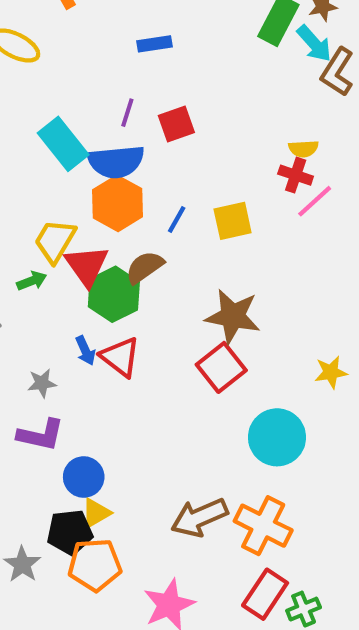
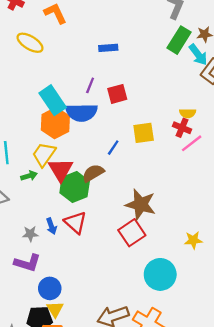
orange hexagon: (118, 203) -> (55, 123), moved
yellow square: (233, 221) -> (144, 133), moved
blue arrow: (85, 351) -> (51, 226), moved
yellow triangle: (96, 513) -> (55, 309), turned -36

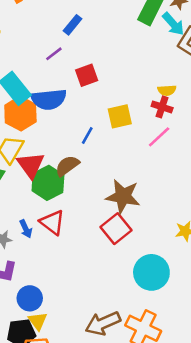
blue rectangle: (108, 48) -> (72, 25), turned -42
purple line: (90, 85) -> (54, 54), moved, turned 35
pink line: (192, 143) -> (159, 137), moved

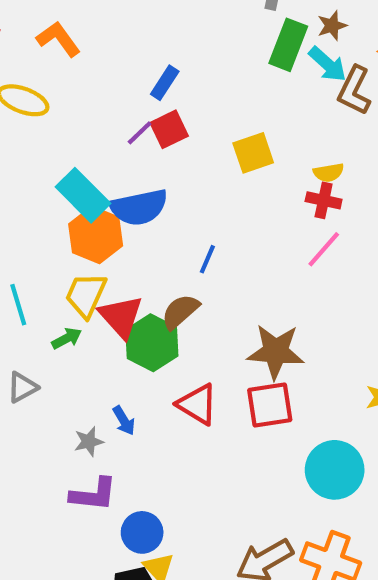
red square: (87, 75) -> (169, 129), moved
yellow square: (120, 116) -> (253, 153), moved
red triangle: (52, 222) -> (197, 404), moved
red square: (116, 229) -> (270, 405), turned 36

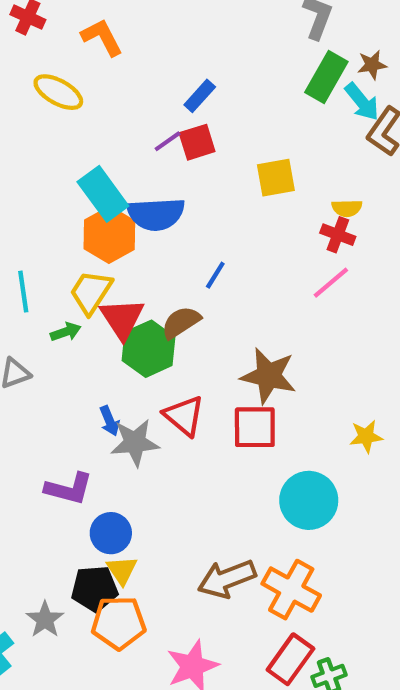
gray star: (89, 441) -> (135, 443), moved, size x1.6

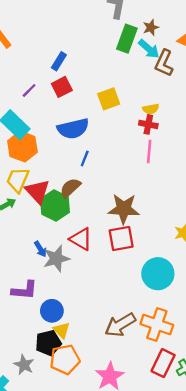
purple line: (168, 141) -> (29, 90), moved
blue semicircle: (156, 214) -> (73, 129), moved
pink line: (331, 283) -> (149, 152), turned -35

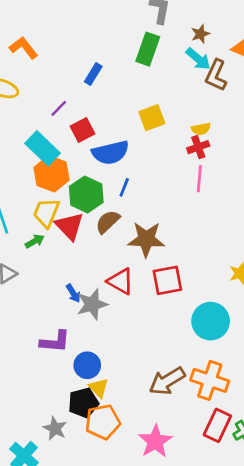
green rectangle: (127, 39) -> (148, 49), moved
red square: (62, 87) -> (83, 130), moved
red cross: (148, 124) -> (198, 147), turned -30
green hexagon: (55, 205) -> (86, 194), moved
brown star: (124, 209) -> (146, 239), moved

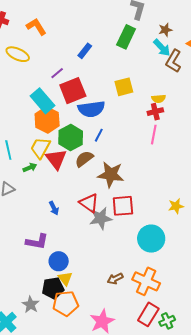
red square: (83, 130) -> (73, 91), size x1.5
gray star: (92, 304) -> (101, 218), moved
brown arrow: (167, 381) -> (115, 279), size x0.6

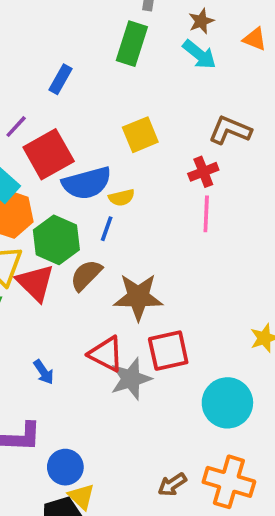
brown L-shape: (174, 61) -> (230, 130), moved, turned 90
yellow semicircle: (159, 99) -> (122, 198), moved

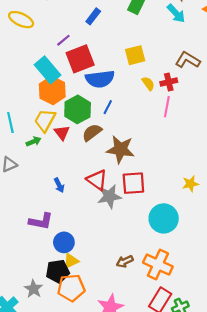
yellow semicircle: (122, 198) -> (148, 84), moved, turned -120
red triangle: (35, 283) -> (62, 133), size x0.7
yellow triangle: (81, 497) -> (71, 261), turned 42

